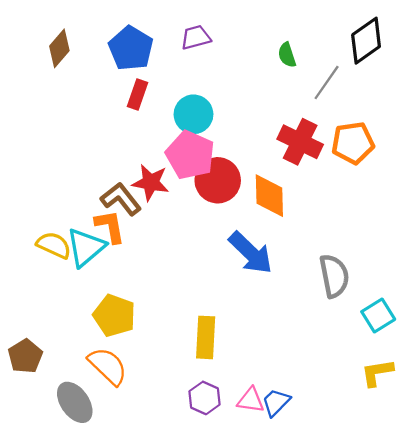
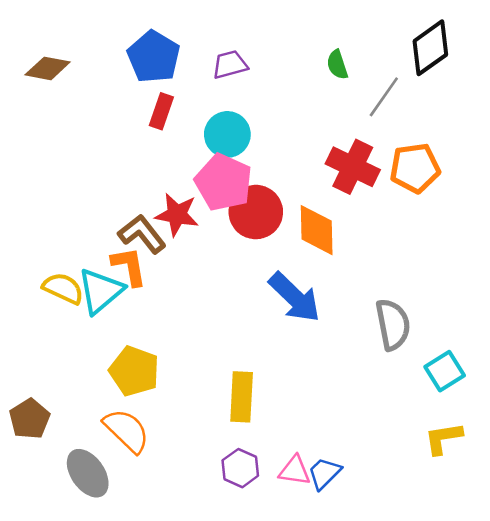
purple trapezoid: (196, 37) -> (230, 65), moved
brown diamond: (59, 48) -> (48, 68), moved, turned 60

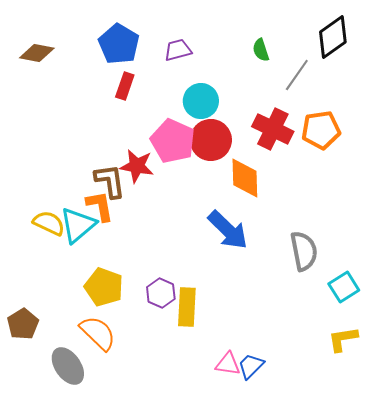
cyan circle: (227, 134) -> (201, 101), moved
red circle: (256, 212) -> (211, 140), moved
brown L-shape: (142, 234) -> (110, 181), turned 30
purple hexagon: (240, 468) -> (161, 293), moved

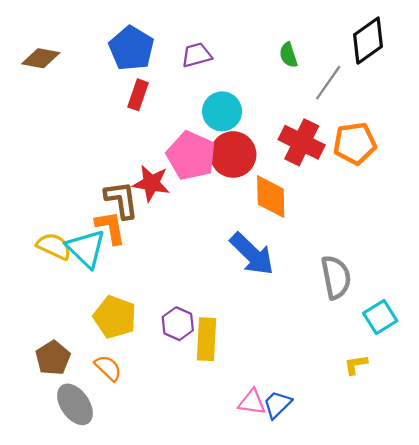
cyan triangle: (78, 225) -> (86, 248), turned -36
brown pentagon: (23, 324) -> (53, 358), moved
orange semicircle: (98, 333) -> (108, 368), size x0.7
yellow L-shape: (343, 339) -> (356, 365), moved, size x0.7

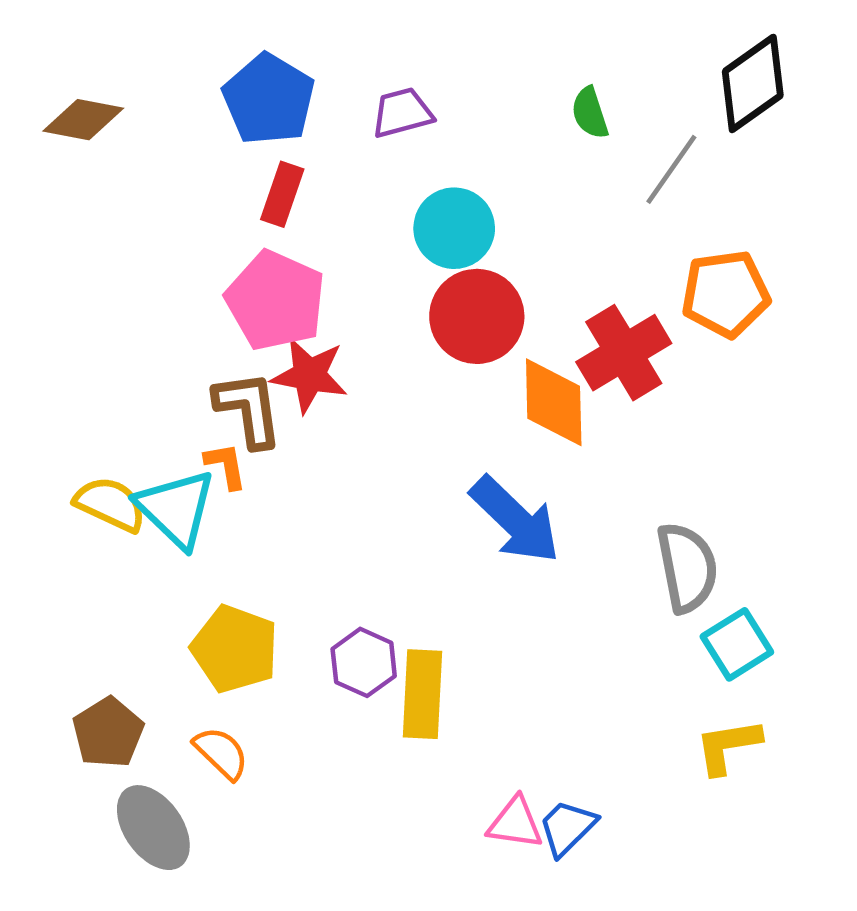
red cross: (302, 142) -> (624, 353), moved, turned 33
pink pentagon: (191, 156) -> (275, 301), moved
orange L-shape: (110, 227) -> (226, 466), size x0.7
cyan square: (380, 317) -> (737, 644), moved
yellow L-shape: (356, 365) -> (728, 746), size x1.4

